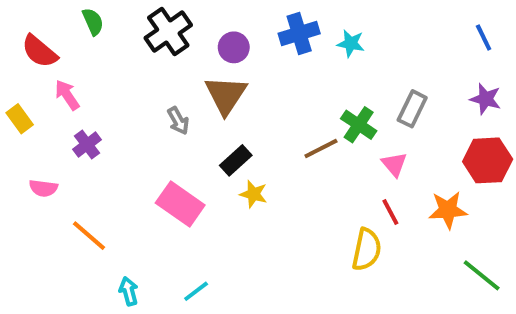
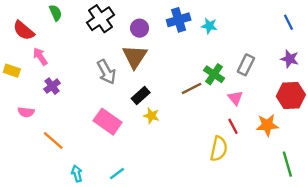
yellow rectangle: (20, 119) -> (12, 71), turned -35
gray arrow: (178, 121) -> (106, 72), size x1.5
green line: (482, 275) -> (287, 164), turned 35

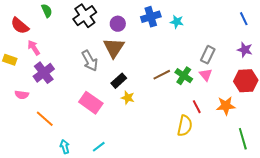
green cross: (214, 74) -> (184, 76), moved
purple cross: (52, 86) -> (44, 73), size x1.5
pink triangle: (235, 98) -> (206, 75), moved

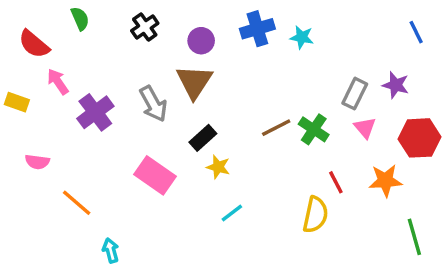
black cross: (85, 16) -> (145, 27), size x0.7
purple star: (245, 50) -> (396, 85), moved
purple cross: (44, 73) -> (95, 112), moved
pink triangle: (206, 75) -> (365, 128), moved
cyan line: (99, 147) -> (232, 213), moved

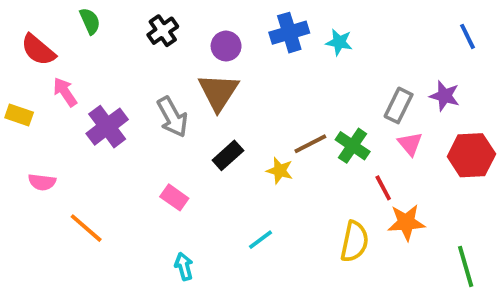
yellow star: (218, 167) -> (280, 171), moved
pink rectangle: (155, 175) -> (174, 197), size x0.6
orange star: (385, 181) -> (406, 222), moved
red line: (336, 182) -> (383, 188), moved
cyan arrow: (111, 251) -> (184, 266), moved

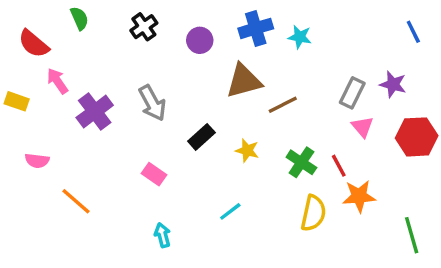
brown triangle: (218, 92) -> (244, 81), moved, turned 42
brown line: (310, 144) -> (283, 105), moved
green cross: (353, 146) -> (301, 162), moved

